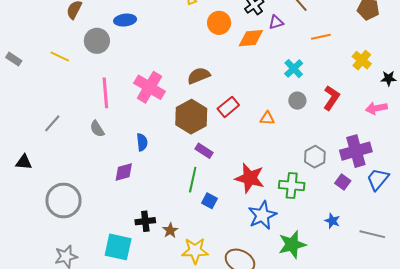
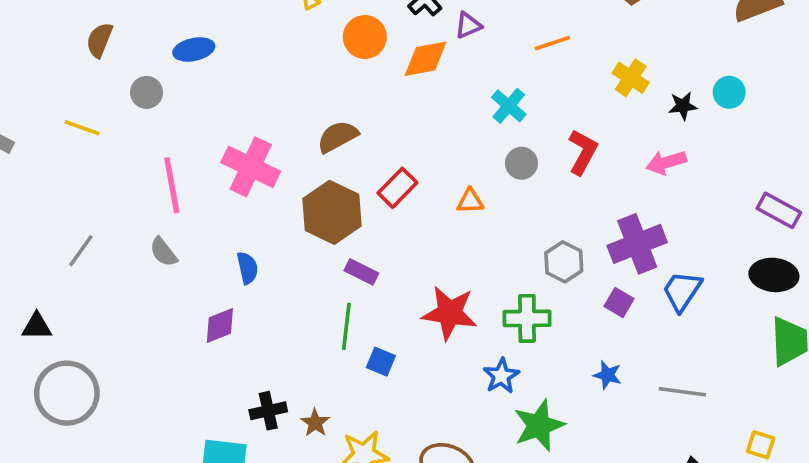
gray circle: (97, 41) -> (147, 92), size x0.7
gray circle: (63, 201) -> (67, 393), moved
blue star: (262, 215) -> (501, 376), moved, size x0.7

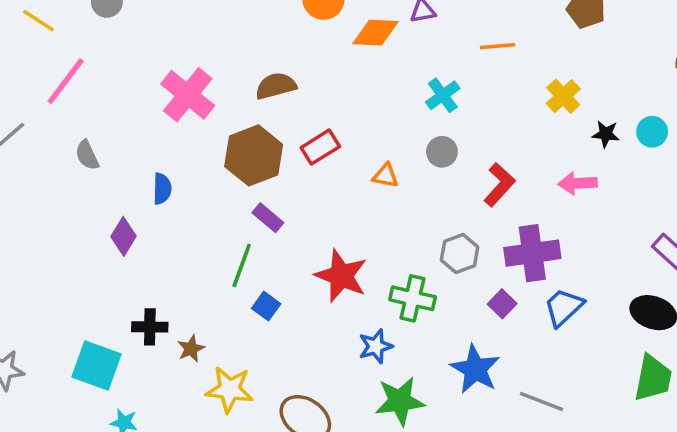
red L-shape: (583, 152) -> (499, 185), moved
pink line: (172, 185) -> (66, 81), moved, turned 34
purple diamond: (220, 326) -> (124, 236), turned -51
blue star: (607, 375) -> (475, 369), size x1.8

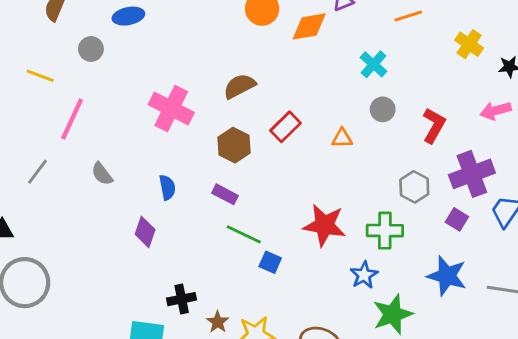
brown hexagon: (254, 155) -> (234, 145), size x0.7
purple rectangle: (268, 218) -> (225, 194), moved
green line: (242, 265) -> (244, 234), turned -72
brown star: (191, 349) -> (218, 322), moved

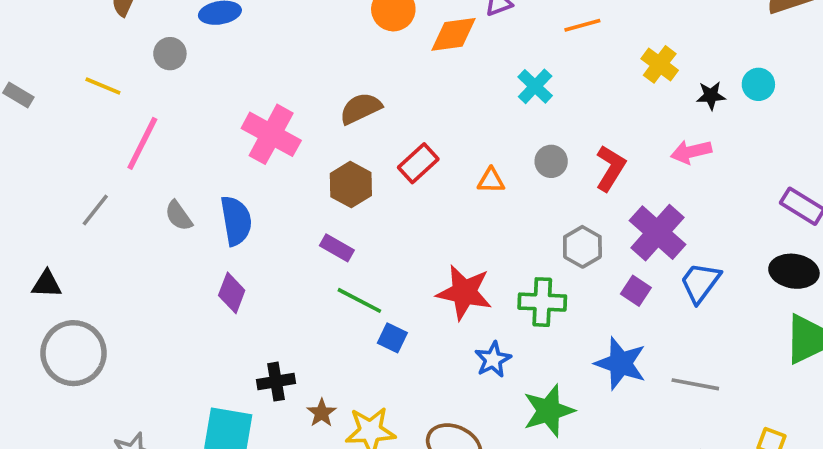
gray circle: (383, 109) -> (551, 161), moved
purple cross: (472, 174) -> (658, 233), turned -30
blue semicircle: (167, 187) -> (236, 221), moved, size x1.5
blue star: (364, 275) -> (493, 360), moved

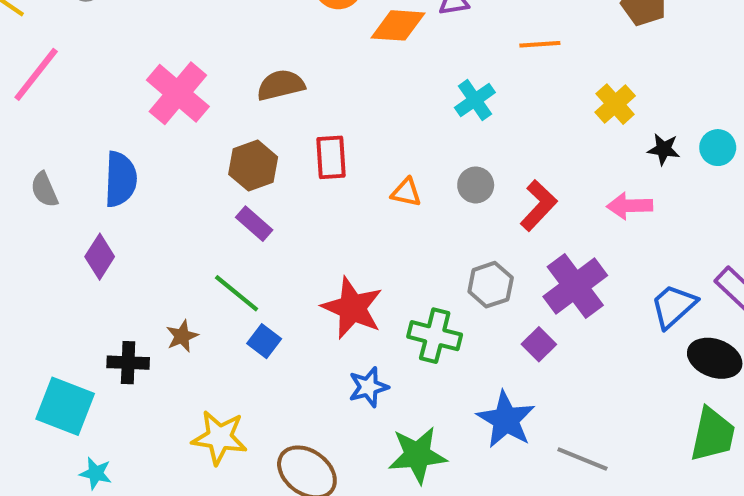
red rectangle: (418, 163) -> (331, 157), turned -63
gray semicircle: (179, 216) -> (44, 190), moved
purple rectangle: (337, 248) -> (254, 224), moved
blue trapezoid: (700, 283) -> (673, 306), moved
brown star: (322, 413) -> (182, 336), moved

